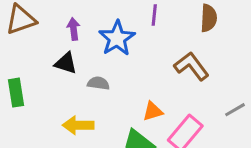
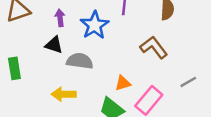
gray semicircle: (98, 83) -> (80, 61), size x1.5

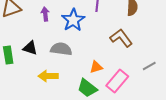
black triangle: (54, 45) -> (30, 48), moved

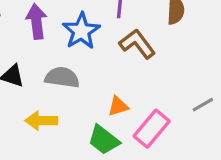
purple arrow: (45, 14) -> (36, 21), size x1.5
brown L-shape: (121, 38) -> (137, 44), moved

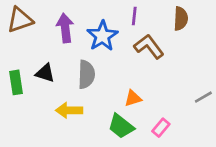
gray semicircle: (62, 77) -> (86, 74), turned 84
pink rectangle: (152, 129) -> (161, 128), moved, size x0.6

